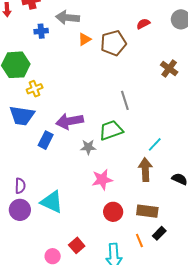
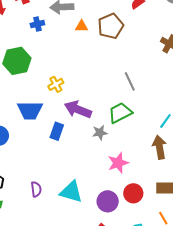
orange triangle: (85, 39) -> (82, 26), turned 40
yellow cross: (35, 89) -> (56, 84), moved
purple arrow: (70, 121) -> (78, 109), turned 40
purple semicircle: (20, 186) -> (36, 189), moved
purple circle: (20, 210) -> (108, 201), moved

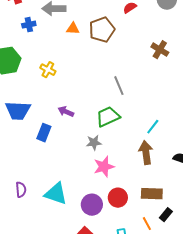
yellow cross: (56, 84) -> (48, 70), moved, turned -35
purple arrow: (78, 109) -> (66, 112), size x0.6
gray star: (100, 133) -> (94, 143), moved

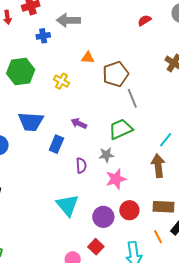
orange triangle: (73, 29) -> (88, 58), moved
brown pentagon: (102, 30) -> (116, 74), moved
purple semicircle: (21, 190) -> (81, 165), moved
cyan triangle: (56, 194) -> (68, 205), turned 30

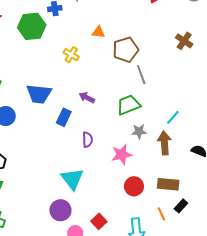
green hexagon: (21, 72) -> (32, 26), moved
gray star: (106, 155) -> (139, 132), moved
purple circle: (103, 217) -> (60, 210), moved

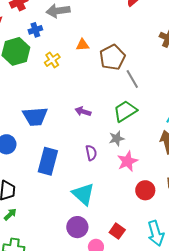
yellow cross: (71, 55) -> (52, 60), moved, turned 35
blue rectangle: (64, 117) -> (48, 161), moved, size x1.5
gray star: (139, 132) -> (117, 138), moved

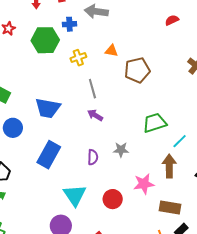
gray line: (132, 79) -> (92, 89), moved
green trapezoid: (125, 111) -> (155, 123), moved
pink star: (128, 161) -> (144, 184), moved
red circle: (145, 190) -> (113, 199), moved

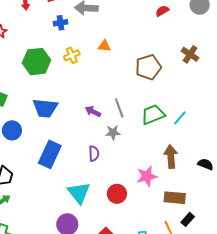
green hexagon: (45, 40) -> (36, 62), moved
brown pentagon: (137, 70) -> (148, 67), moved
gray line: (92, 89) -> (119, 108), moved
cyan line: (180, 141) -> (180, 118), moved
gray star: (121, 150) -> (113, 133), moved

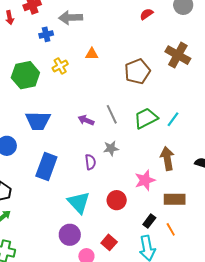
brown cross: (190, 54) -> (178, 55), size x1.4
gray star: (113, 133) -> (111, 148), moved
black rectangle: (188, 219) -> (149, 221), moved

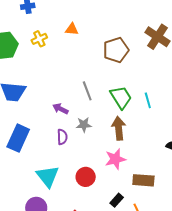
green trapezoid: (146, 118) -> (121, 97), turned 80
cyan line: (173, 119) -> (148, 100), turned -56
purple arrow: (86, 120) -> (60, 109), moved
brown arrow: (167, 158) -> (119, 128), moved

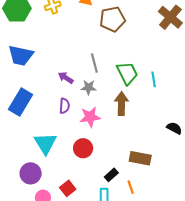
brown pentagon: (116, 50) -> (112, 19), moved
gray star: (84, 125) -> (89, 87), moved
pink star: (115, 159) -> (90, 117), moved

